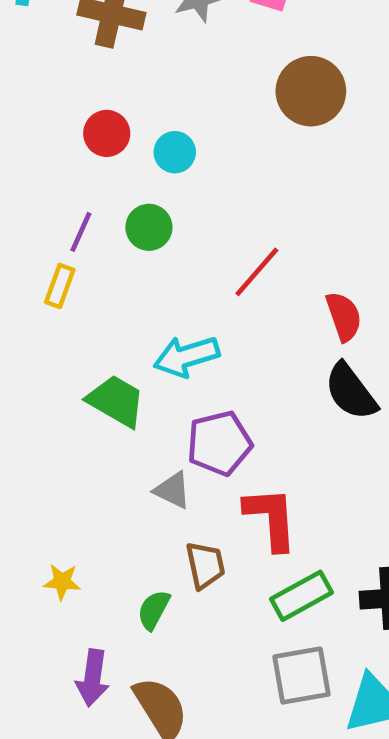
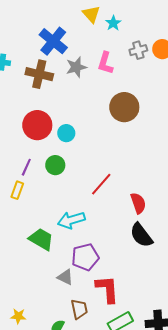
red circle: (107, 133) -> (37, 125), size x1.5

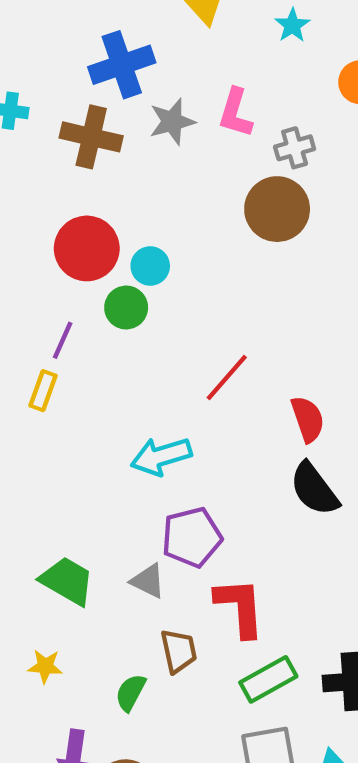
cyan star: (113, 23) -> (292, 25), moved
blue cross: (53, 41) -> (122, 65), turned 32
gray cross: (138, 50) -> (295, 148), moved
green circle: (55, 165) -> (126, 308), moved
green trapezoid: (41, 239) -> (67, 581), moved

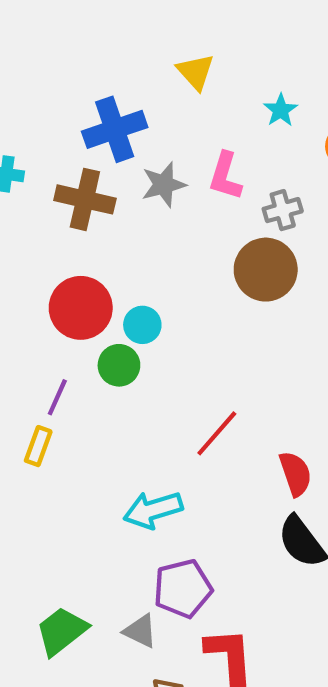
cyan star: (292, 25) -> (281, 110), moved
green trapezoid: (67, 581) -> (62, 631), turned -68

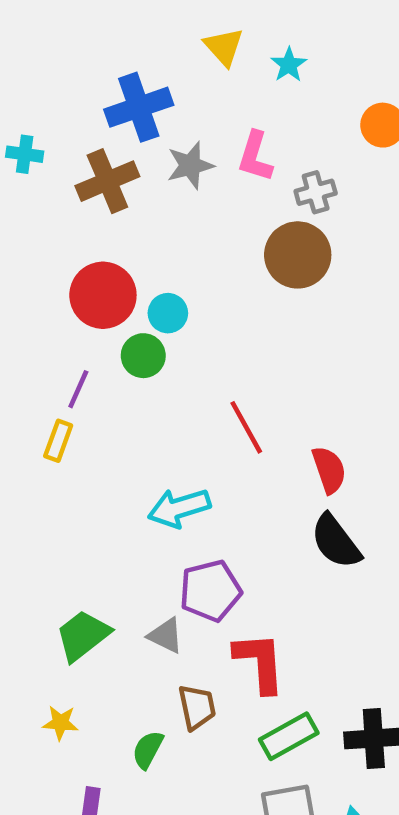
cyan star: (281, 110) -> (289, 65), moved
brown cross: (85, 199) -> (107, 181), turned -36
red line: (217, 433) -> (246, 427), turned -70

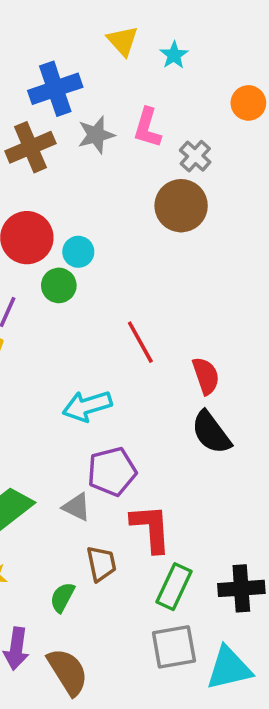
gray cross: (316, 192) -> (195, 156), turned -32
green rectangle: (289, 736) -> (174, 587), turned -36

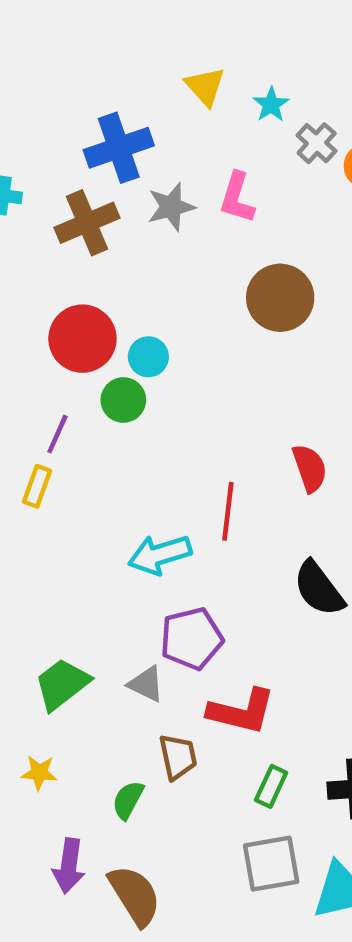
gray cross: (195, 156) -> (317, 143), moved
red line: (140, 342) -> (228, 511), moved, turned 36
red semicircle: (206, 376) -> (310, 468), moved
red L-shape: (151, 528) -> (242, 711), turned 108
green rectangle: (174, 587) -> (271, 786), size x0.7

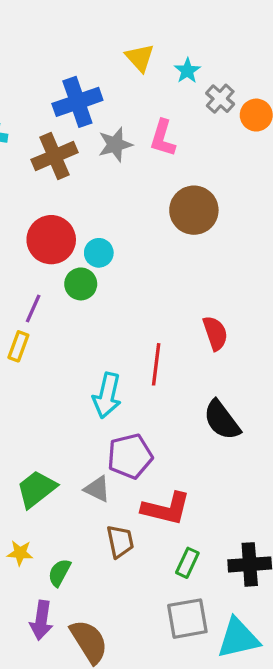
cyan arrow: (160, 555) -> (107, 395), turned -60
green semicircle: (128, 800) -> (59, 573), moved

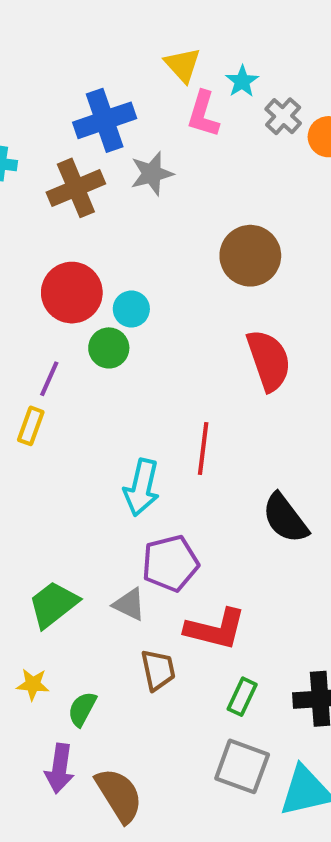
pink L-shape: (163, 138) -> (203, 114), moved
red semicircle: (215, 333) -> (269, 360), moved, size x1.4
gray square: (187, 619) -> (242, 766), turned 30

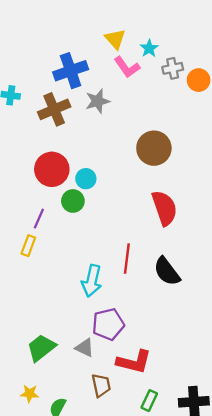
pink L-shape: (203, 114) -> (127, 67), turned -52
gray cross: (283, 116) -> (173, 68), turned 36
black semicircle: (285, 518) -> (167, 271), moved

